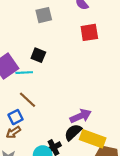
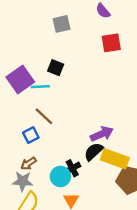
brown arrow: (13, 132) -> (28, 163), moved

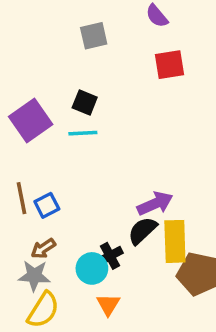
cyan line: (40, 87) -> (83, 133), moved
brown line: (44, 116) -> (22, 198), moved, turned 36
yellow rectangle: (115, 159) -> (175, 241), turned 68

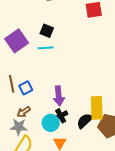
purple arrow: (155, 204) -> (59, 96), moved, turned 108
black semicircle: (142, 231) -> (85, 121), moved

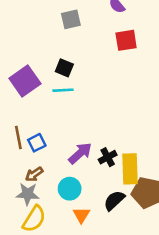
purple arrow: (59, 96) -> (80, 153), turned -126
black cross: (61, 116) -> (108, 157), moved
black semicircle: (85, 121) -> (114, 200), moved

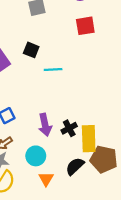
cyan line: (63, 90) -> (53, 70), moved
purple arrow: (80, 153) -> (45, 125), turned 120

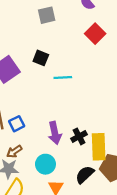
red square: (85, 26) -> (95, 34), turned -36

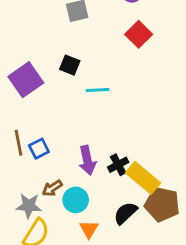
yellow rectangle: (99, 147) -> (143, 178), turned -48
brown arrow: (14, 151) -> (52, 188), moved

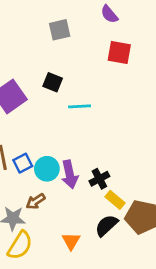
red square: (139, 34) -> (119, 52), turned -35
yellow rectangle: (143, 178) -> (115, 200), moved, size x0.6
cyan circle: (76, 200) -> (47, 169), moved

